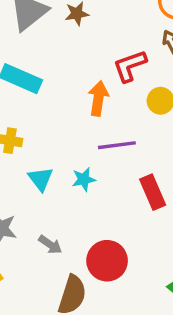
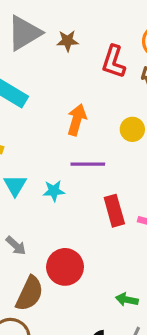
red L-shape: (130, 66) -> (114, 62), moved, turned -60

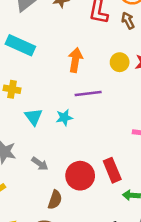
red rectangle: (114, 211) -> (112, 170), moved
brown semicircle: (30, 293) -> (55, 200), size x0.7

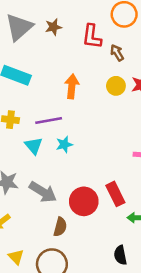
brown arrow: (128, 21) -> (117, 53), moved
purple line: (88, 93) -> (49, 121), moved
gray arrow: (40, 164) -> (43, 192), size x1.6

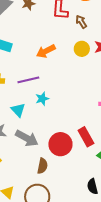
orange arrow: (72, 86) -> (46, 51), turned -120
cyan triangle: (34, 146) -> (18, 110), moved

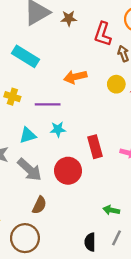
cyan triangle: (18, 110) -> (28, 135), turned 42
red rectangle: (86, 137) -> (95, 147), moved
red circle: (60, 144) -> (68, 171), moved

